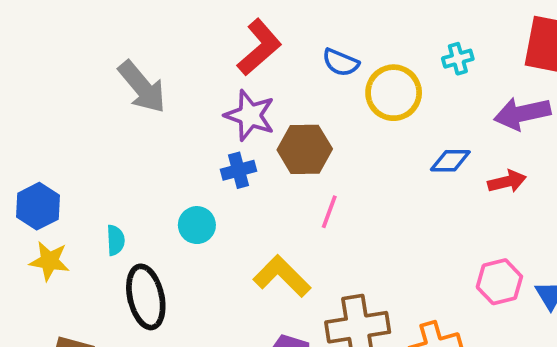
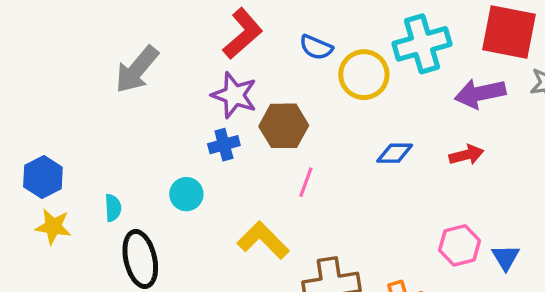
cyan cross: (458, 59) -> (422, 44), size x2.0
gray arrow: (142, 87) -> (137, 69), turned 80
blue diamond: (450, 161) -> (395, 153), moved

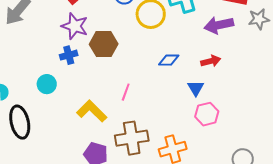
pink line: (306, 182) -> (126, 92), moved
blue triangle: (506, 257) -> (196, 88), moved

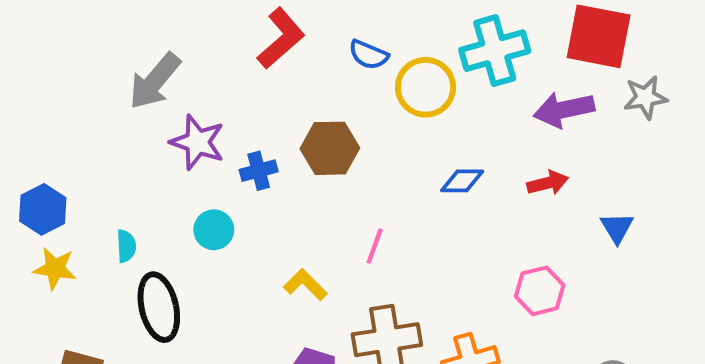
purple star: (75, 26) -> (197, 142), moved
blue triangle: (196, 88) -> (617, 228), moved
yellow L-shape: (92, 111) -> (305, 285), size x0.7

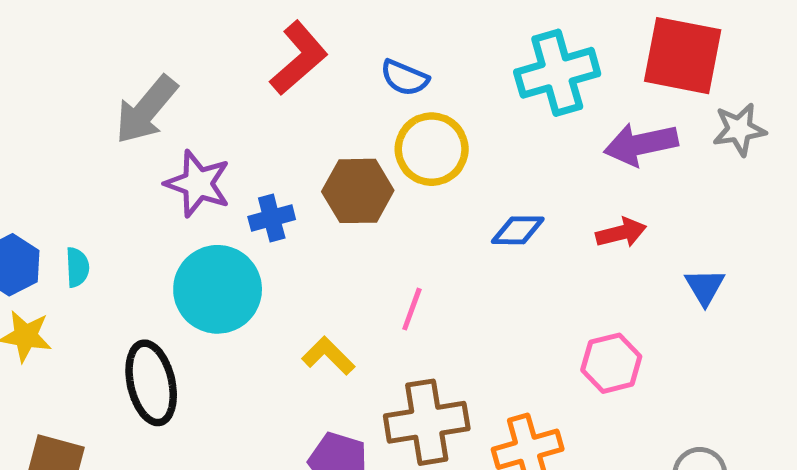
yellow circle: (426, 87) -> (432, 149), moved
cyan circle: (214, 230) -> (218, 289), size x1.8
cyan semicircle: (126, 246) -> (77, 267), moved

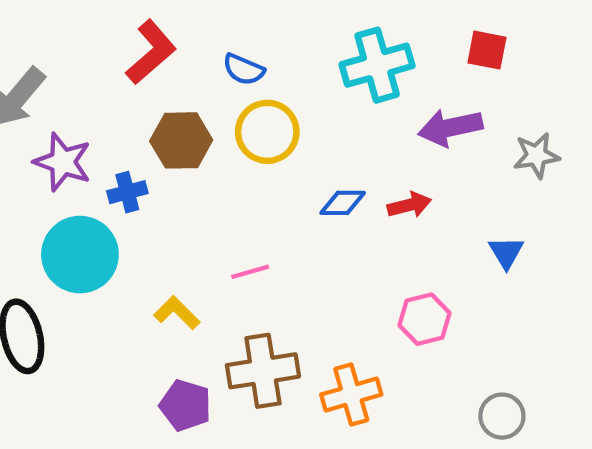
red square: (683, 56) -> (487, 50), size x0.6
gray star: (739, 129) -> (536, 156), moved
brown hexagon: (358, 191) -> (181, 140), moved
red arrow: (621, 233) -> (409, 205), moved
pink line: (412, 309) -> (250, 272), turned 54

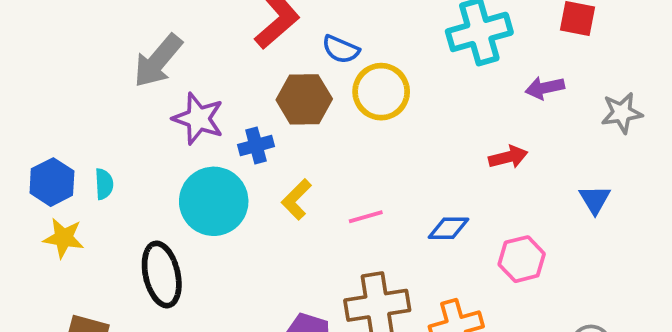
blue semicircle: (244, 69) -> (341, 49), moved
purple arrow: (450, 128) -> (545, 88), size x0.7
blue diamond: (343, 203) -> (449, 228), moved
yellow L-shape: (177, 313) -> (296, 199), moved, turned -90

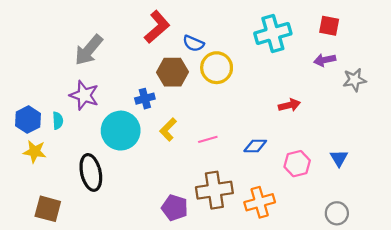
purple arrow: (545, 88) -> (325, 60), moved
purple star: (198, 119) -> (84, 95), moved
blue triangle: (595, 199) -> (339, 158), moved

